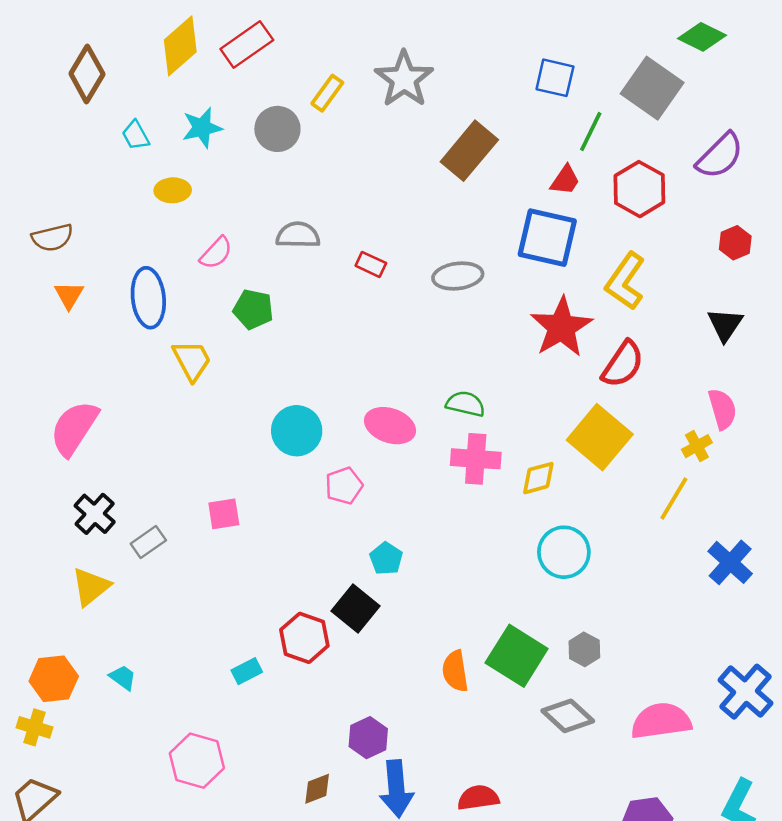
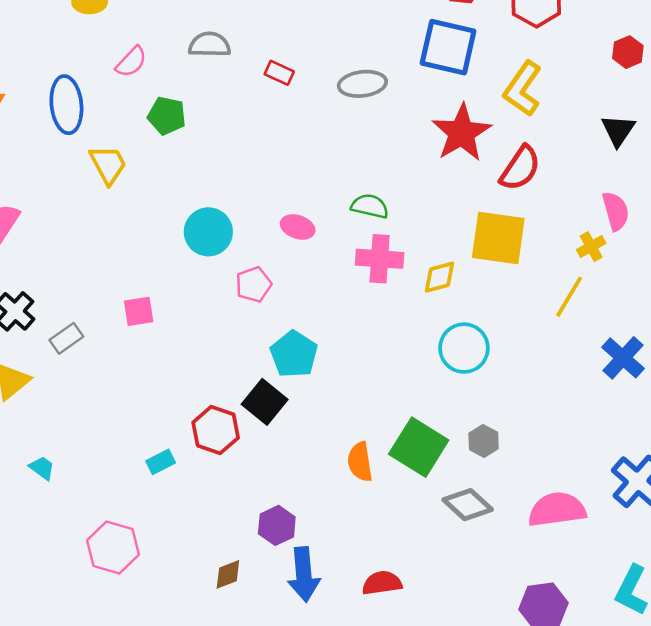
pink ellipse: (390, 426) -> (298, 227), size x0.7
yellow square: (600, 437) -> (498, 238), turned -32
cyan pentagon: (386, 559) -> (294, 354), size x1.5

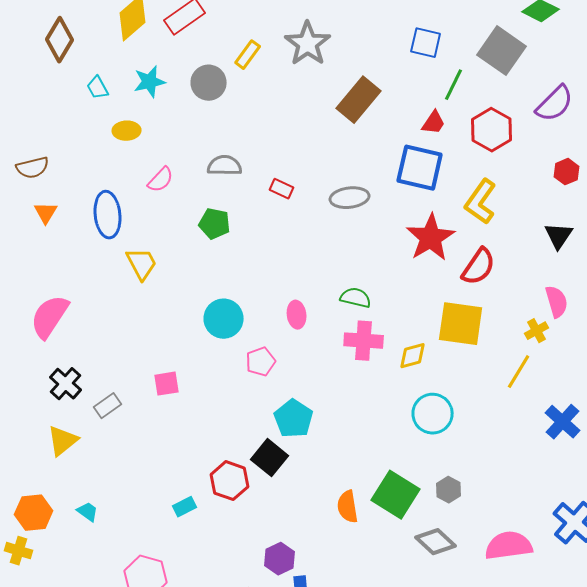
green pentagon: (167, 116) -> (215, 224), moved
pink ellipse: (298, 227) -> (297, 315), turned 64

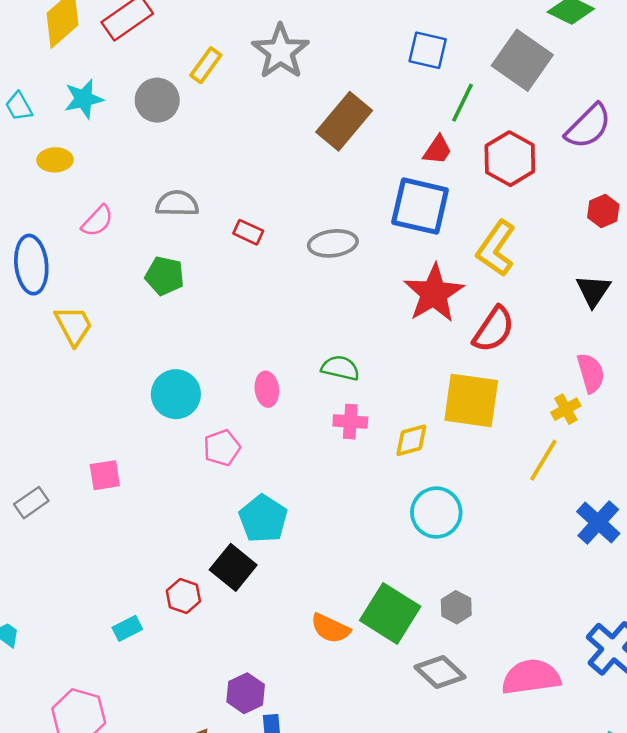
pink cross: (364, 341) -> (350, 422), size x0.7
red hexagon: (230, 481) -> (183, 596), size x0.7
orange semicircle: (348, 507) -> (330, 628), turned -56

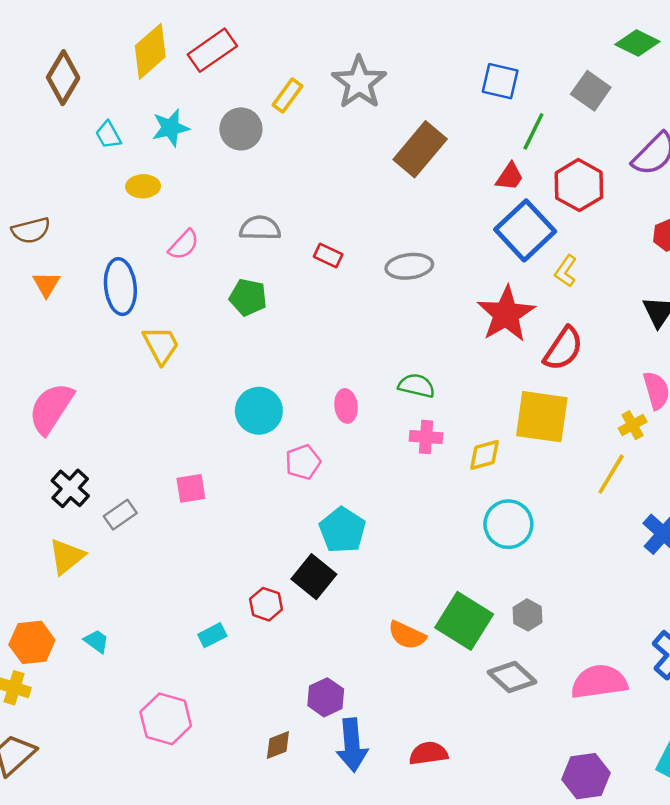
gray square: (522, 60) -> (591, 91), size x0.7
blue square: (420, 206) -> (525, 230), moved, turned 34
yellow L-shape: (496, 248) -> (566, 271), size x0.6

